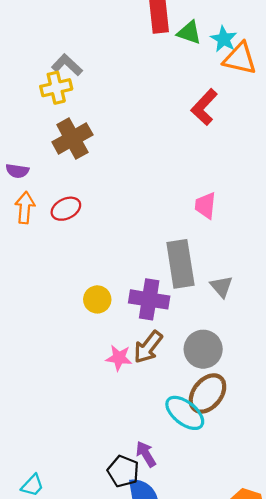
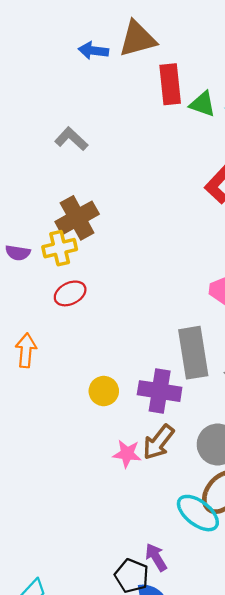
yellow cross: (56, 88) -> (60, 248), moved
orange arrow: (25, 208) -> (26, 350), moved

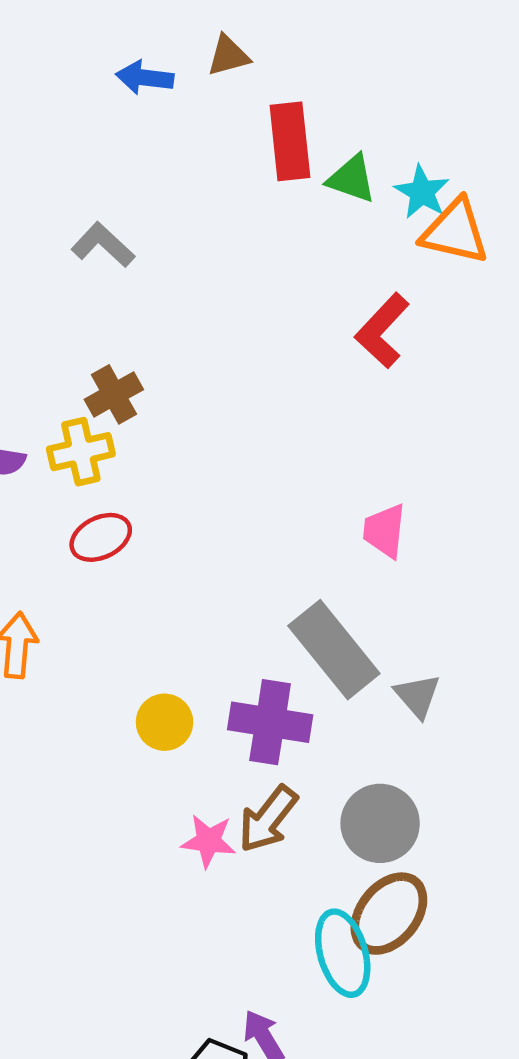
brown triangle: (137, 39) -> (228, 56), size x0.6
brown cross: (77, 218) -> (114, 394), size x0.7
gray rectangle: (193, 353) -> (334, 650), turned -30
cyan ellipse: (198, 513) -> (343, 953), turned 36

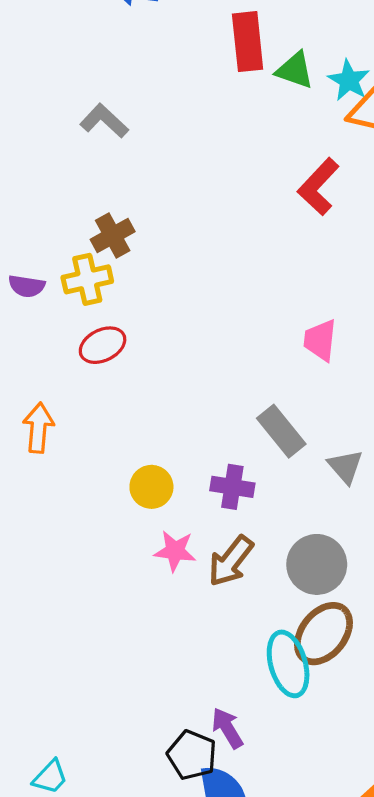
gray rectangle: (334, 650) -> (281, 431), size x0.7
purple cross: (270, 722) -> (232, 487), size x0.7
pink star: (209, 841) -> (175, 551), moved

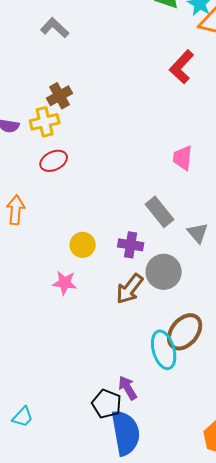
pink star: (175, 551) -> (65, 283), moved
gray circle: (317, 564) -> (164, 272), moved

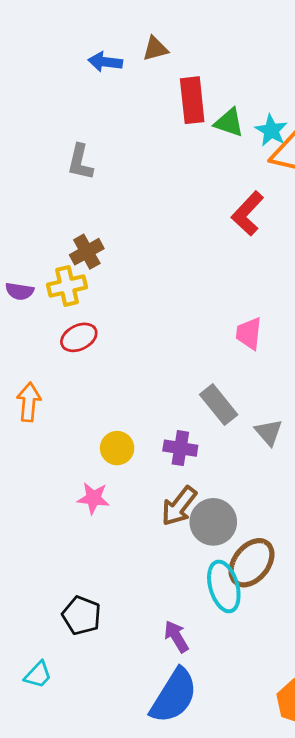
gray L-shape: (55, 28) -> (80, 162), turned -120
gray circle: (164, 272) -> (213, 522), moved
black pentagon: (107, 404) -> (81, 615), moved
blue semicircle: (126, 433) -> (174, 696), turned 42

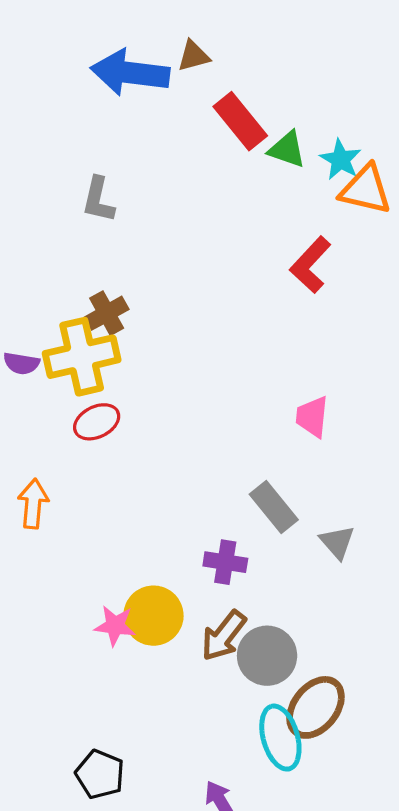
blue arrow: (105, 62) -> (130, 73), size x1.8
red rectangle: (192, 100) -> (240, 121), turned -33
yellow cross: (67, 286) -> (82, 357), size x1.5
yellow circle: (117, 448) -> (153, 616), moved, size x1.4

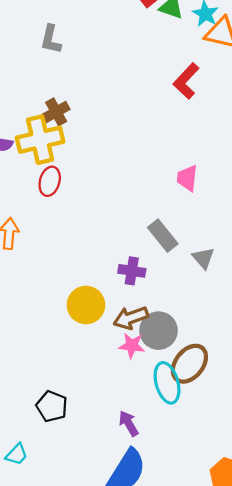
red ellipse: (97, 422) -> (50, 181), turned -48
pink star: (115, 626) -> (132, 346), moved
brown arrow: (224, 636) -> (131, 318), turned 32

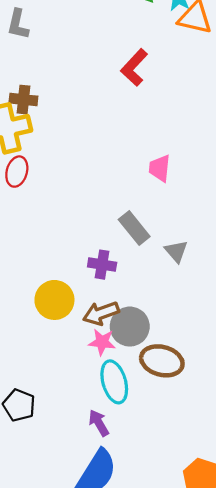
red L-shape: (186, 81) -> (134, 67), moved
brown cross: (56, 112) -> (23, 100), turned 35
brown ellipse: (189, 364) -> (162, 361), turned 66
cyan ellipse: (167, 383) -> (114, 382), moved

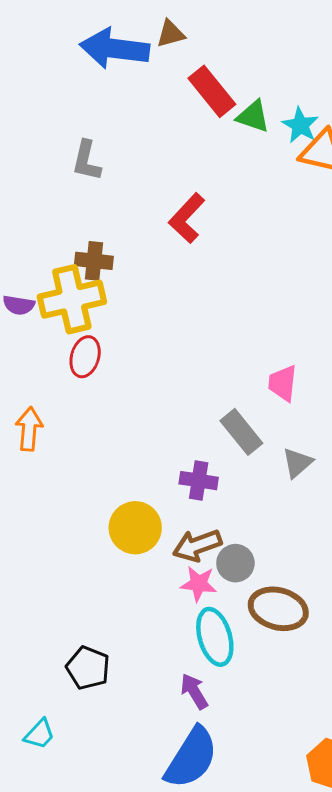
red L-shape: (134, 67) -> (187, 218), moved
pink trapezoid: (160, 168) -> (283, 383), moved
gray triangle: (176, 251) -> (297, 463), turned 30
gray circle: (130, 327) -> (235, 563), size x0.7

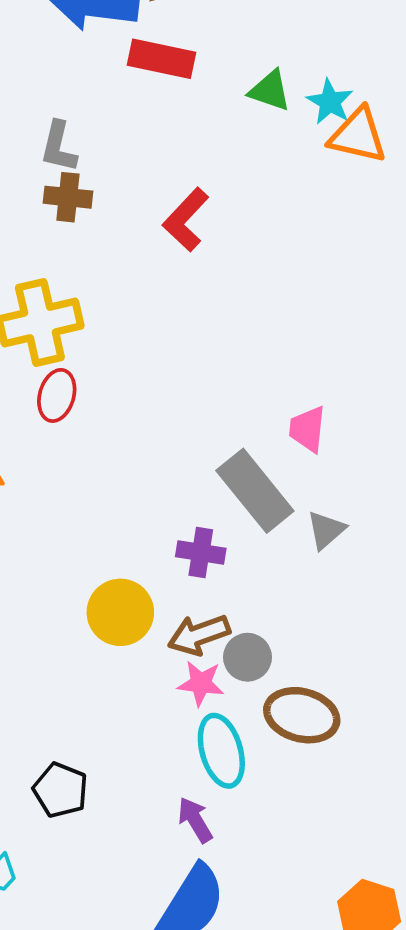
red rectangle: (212, 91) -> (161, 59), moved, turned -39
brown cross: (94, 261) -> (68, 197), moved
gray rectangle: (241, 432) -> (255, 491), size x1.4

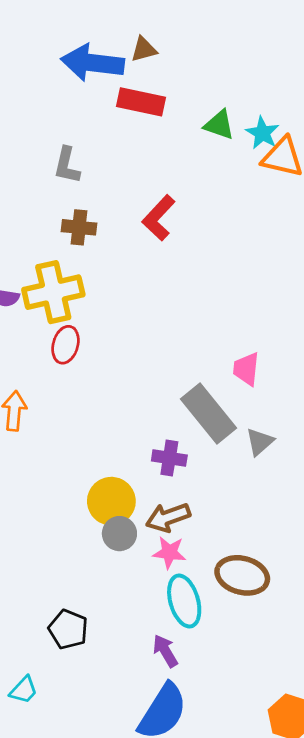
brown cross: (68, 197) -> (79, 227), moved
gray circle: (248, 657) -> (119, 534), moved

